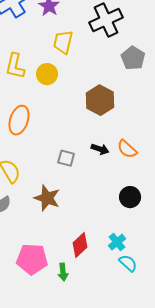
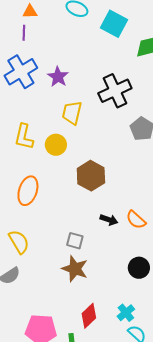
brown hexagon: (100, 100) -> (91, 176), moved
gray square: (66, 158) -> (75, 241), moved
brown star: (47, 198) -> (75, 269), moved

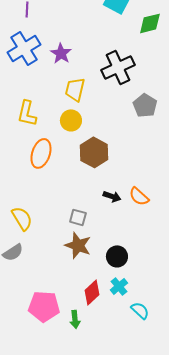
yellow circle: (56, 145) -> (71, 120), moved
orange ellipse: (28, 191) -> (41, 153), moved
black circle: (139, 268) -> (117, 256), moved
cyan cross: (126, 313) -> (119, 286), moved

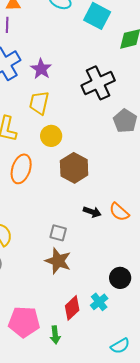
yellow trapezoid: (75, 89) -> (39, 103), moved
black circle: (117, 256) -> (120, 278), moved
cyan semicircle: (140, 310) -> (120, 346), moved, turned 108

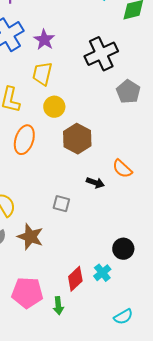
orange semicircle: (119, 212) -> (122, 169), moved
brown star: (58, 261) -> (30, 237), moved

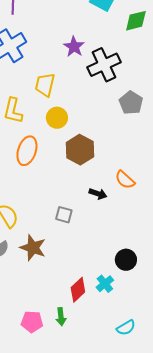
purple star: (44, 40) -> (74, 47), moved
pink pentagon: (27, 293) -> (32, 322), moved, size x0.7

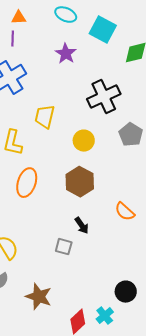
purple star: (74, 47) -> (66, 54), moved
yellow circle: (57, 118) -> (84, 141), moved
black arrow: (98, 194) -> (82, 226), moved, turned 36
brown star: (33, 248) -> (39, 297), moved

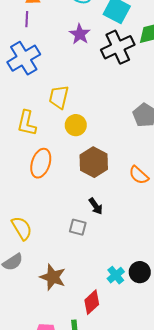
black cross: (104, 97) -> (118, 47), moved
yellow circle: (84, 141) -> (76, 125), moved
orange semicircle: (125, 212) -> (139, 175), moved
cyan cross: (105, 316) -> (116, 275), moved

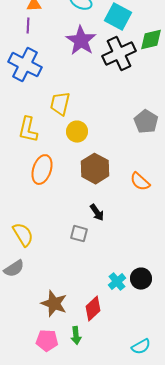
purple star: (80, 34) -> (81, 41), size x1.4
blue cross: (24, 58) -> (25, 65), turned -32
brown star: (53, 277) -> (54, 304), moved

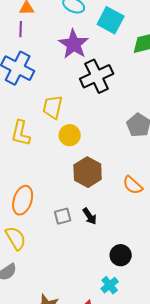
black cross: (119, 54) -> (97, 76), moved
orange ellipse: (42, 170) -> (23, 200), moved
gray square: (79, 234) -> (63, 216), moved, turned -30
black circle: (141, 279) -> (121, 255), moved

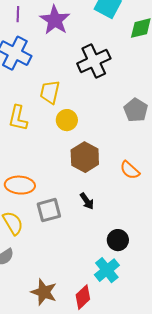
purple star: (74, 44) -> (55, 20), moved
orange ellipse: (23, 200) -> (20, 185), turned 76
gray square: (63, 216) -> (49, 210), moved, size x1.4
cyan cross: (110, 285) -> (107, 270), size x1.4

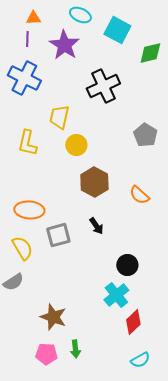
red diamond: (83, 297) -> (133, 322), moved

